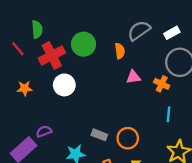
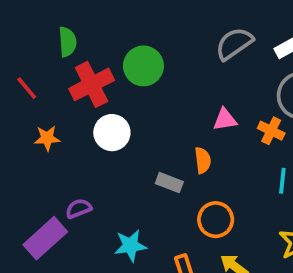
red line: (18, 49) -> (27, 88), moved
orange semicircle: (120, 51) -> (203, 160), moved
gray rectangle: (99, 135) -> (169, 183), moved

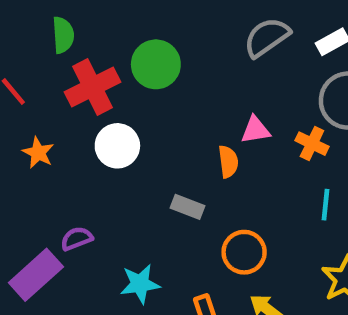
orange star: (47, 138) -> (38, 153), turned 30
orange semicircle: (203, 160) -> (228, 162), moved

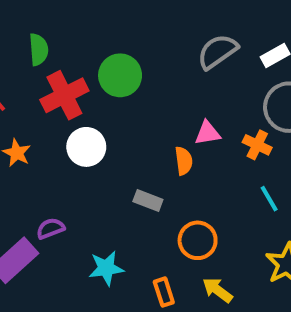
cyan line: (326, 205) -> (269, 199), turned -36

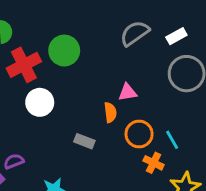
orange cross: (257, 145) -> (153, 163), moved
orange circle: (198, 240) -> (139, 134), moved

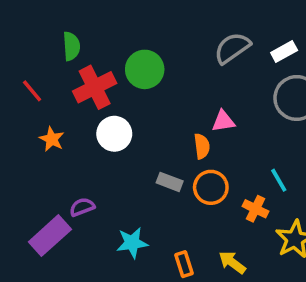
orange circle: (139, 134) -> (211, 187), moved

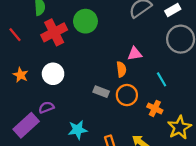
white circle: (114, 134) -> (53, 74), moved
orange star: (52, 139) -> (21, 75), moved
cyan line: (279, 180) -> (162, 79), moved

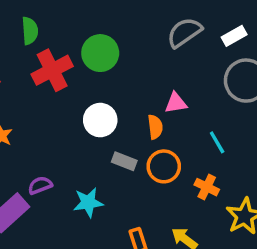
white circle: (53, 74) -> (100, 120), moved
cyan star: (78, 130) -> (88, 202), moved

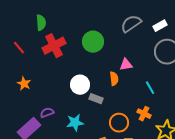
green circle: (100, 53) -> (93, 42), moved
white circle: (100, 120) -> (80, 85), moved
orange circle: (164, 166) -> (119, 123), moved

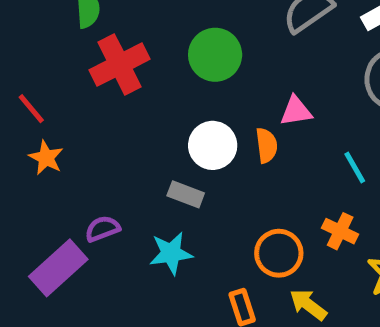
red line: (19, 48) -> (31, 109), moved
white circle: (80, 85) -> (213, 145), moved
gray rectangle: (96, 99) -> (186, 194), moved

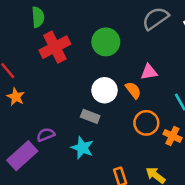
orange semicircle: (267, 145) -> (133, 90), turned -30
cyan star: (171, 253) -> (82, 148), turned 30
orange circle: (279, 253) -> (146, 123), moved

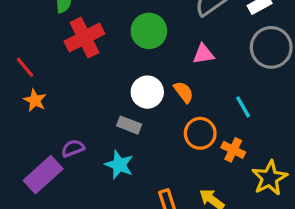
pink triangle: (149, 72) -> (203, 54), moved

